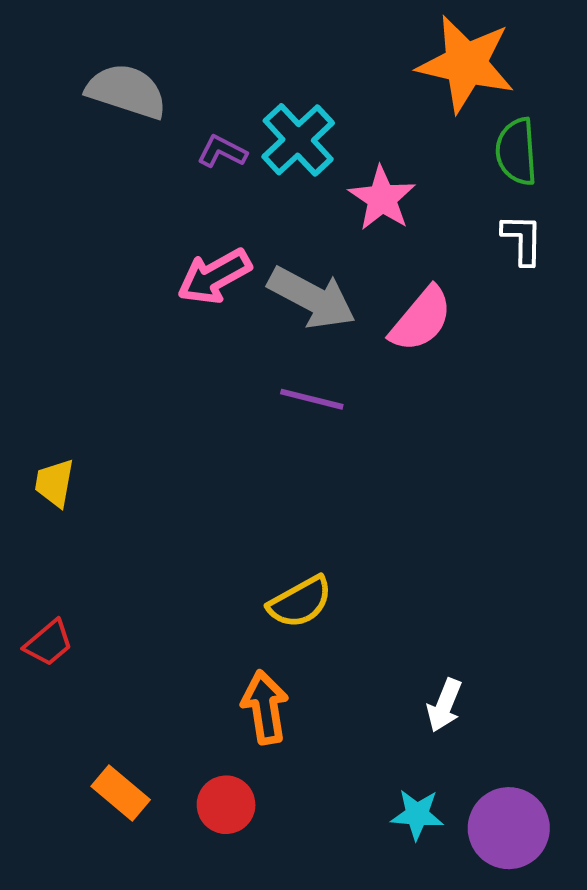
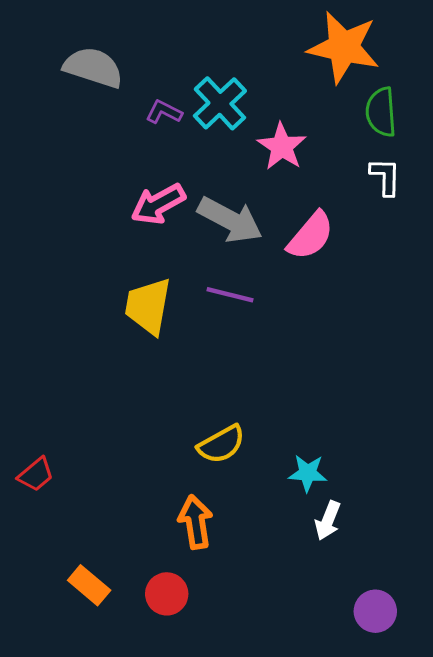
yellow trapezoid: (54, 483) -> (148, 306), moved, size x1.6
cyan star: (417, 814) -> (308, 473), moved
purple circle: (509, 828) -> (375, 611), size x0.7

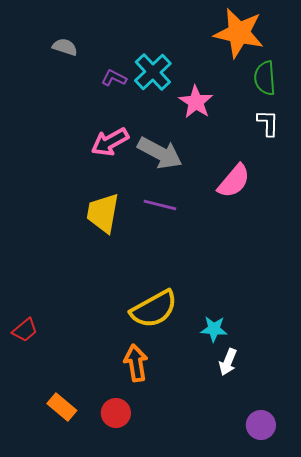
gray semicircle: (93, 67) -> (65, 47), size x0.6
pink semicircle: (311, 236) -> (234, 181), moved
yellow semicircle: (221, 444) -> (154, 309), size x1.4

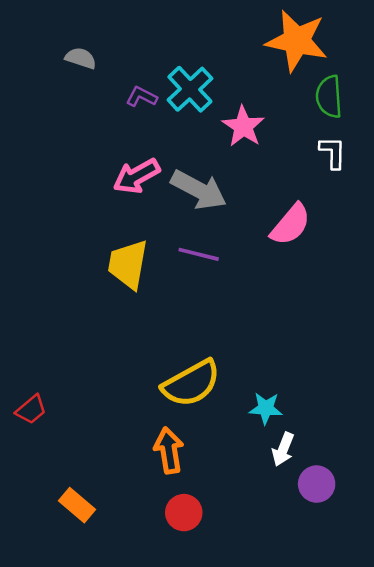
red circle: (116, 413) -> (184, 513), moved
purple circle: (261, 425) -> (317, 484), moved

